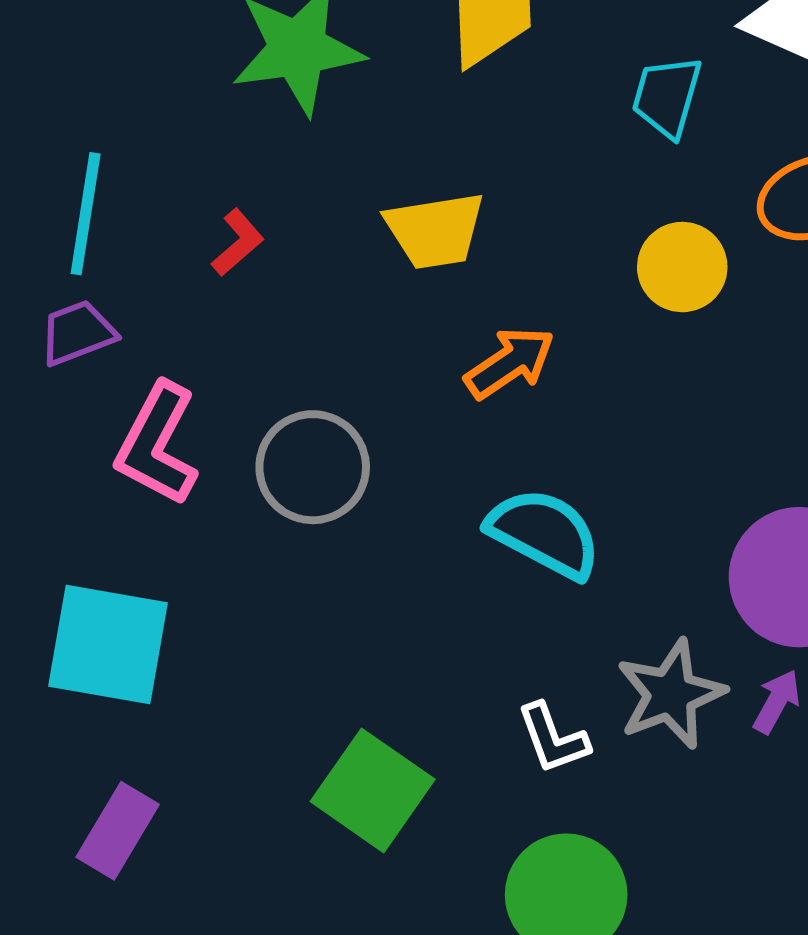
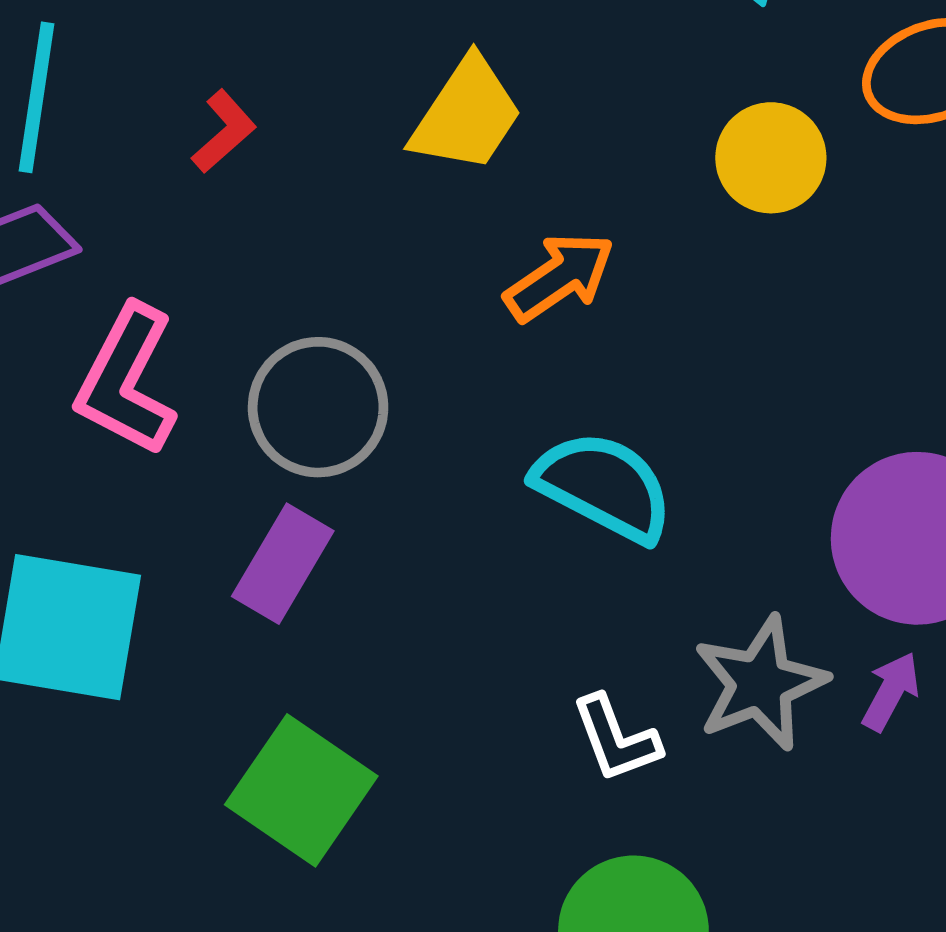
yellow trapezoid: (435, 230) -> (467, 115), turned -47
green square: (373, 790) -> (301, 790), moved
purple rectangle: (118, 831) -> (283, 564), moved

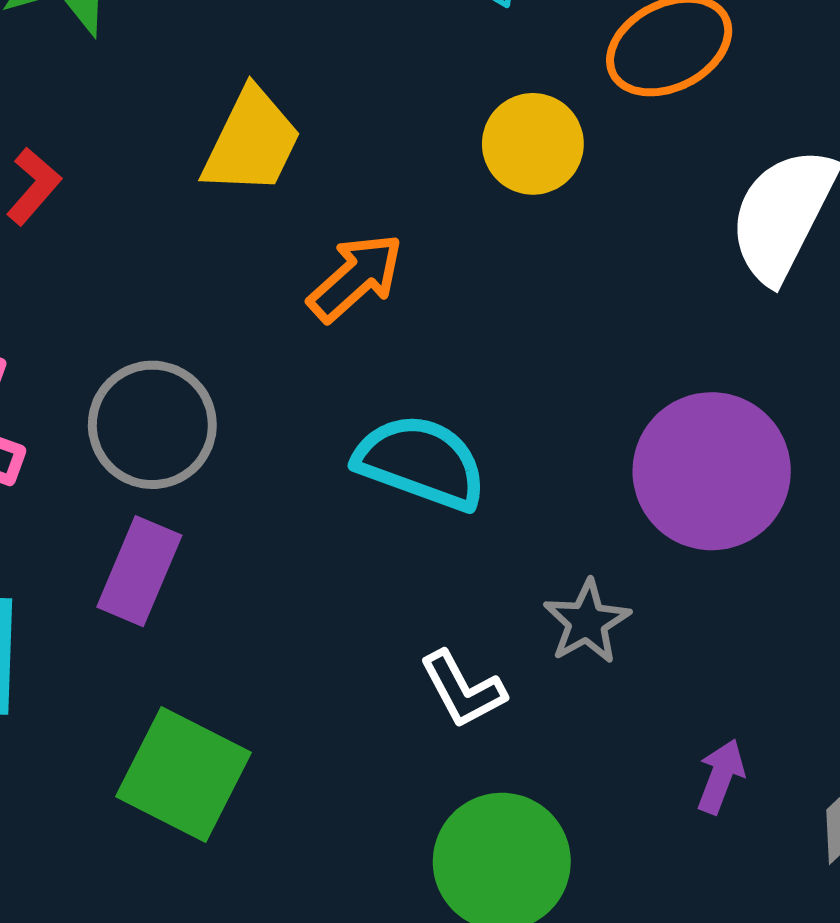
gray star: (760, 683) -> (587, 622), size x0.7
purple arrow: (891, 691) -> (721, 776), moved

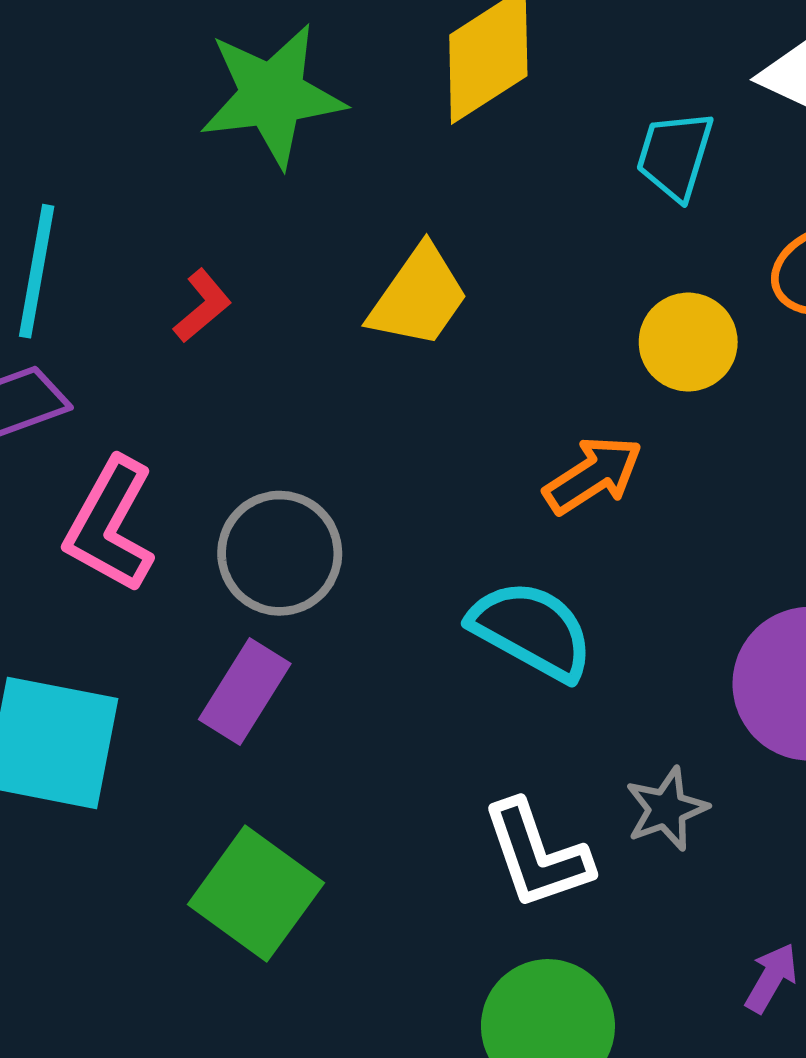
orange arrow: (356, 278) -> (593, 475), moved
white L-shape: (463, 689) -> (537, 855), size x1.4

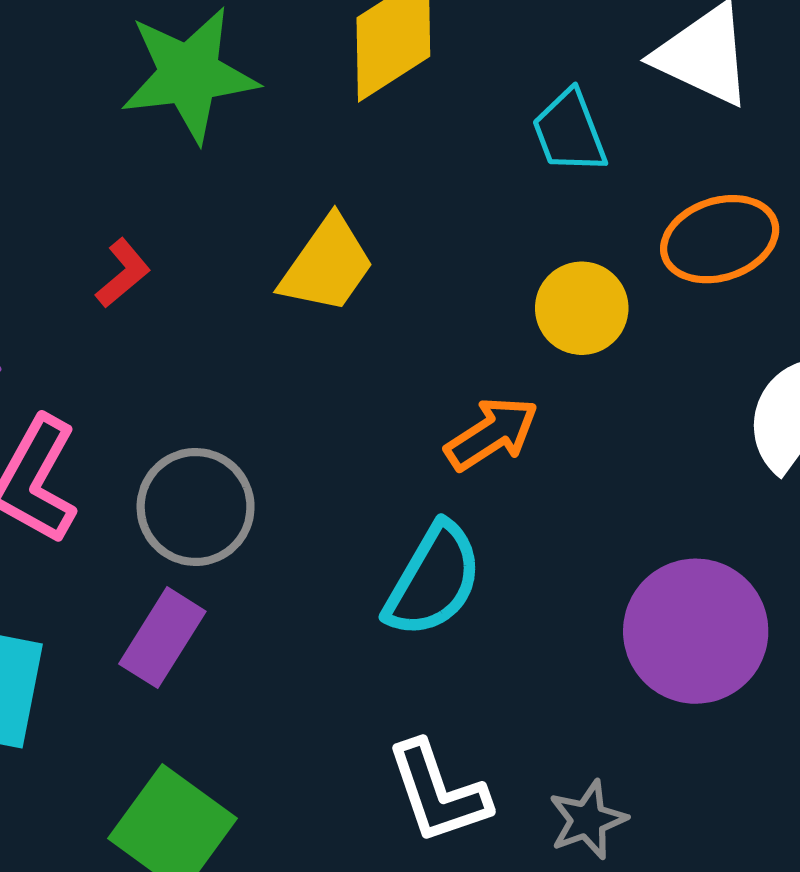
cyan trapezoid: (675, 155) -> (569, 132), turned -38
cyan semicircle: (532, 630) -> (433, 580), turned 91
gray star: (667, 809) -> (588, 820), moved

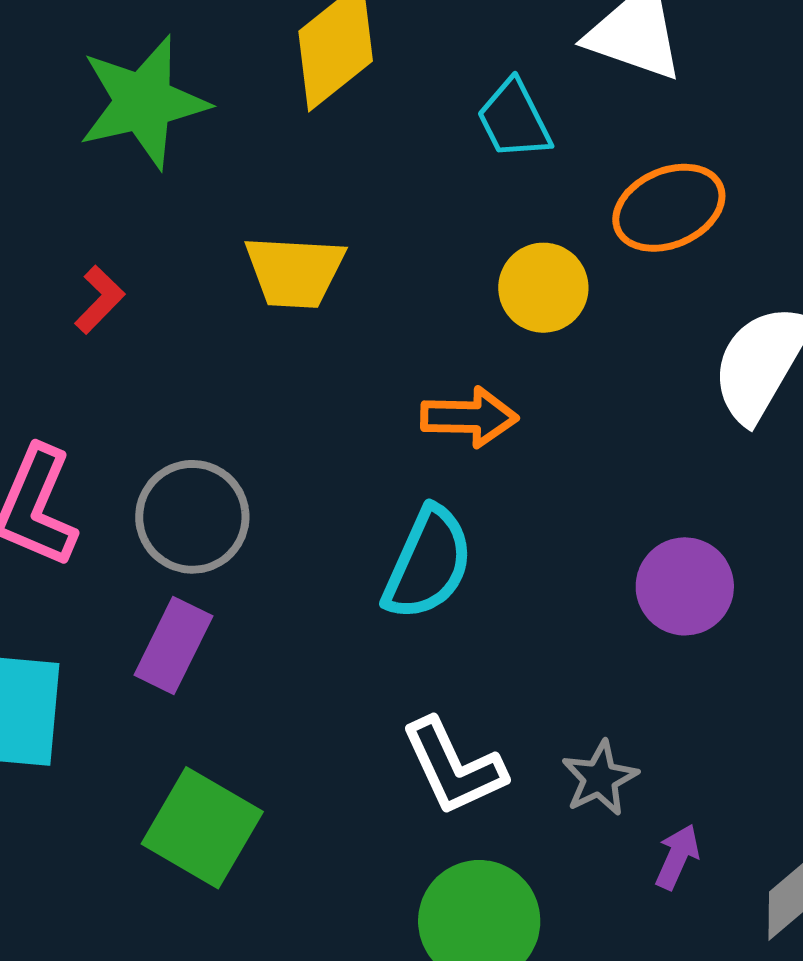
yellow trapezoid: (327, 265) -> (295, 272), turned 64
orange arrow: (492, 434) -> (469, 417), turned 40
purple circle: (696, 631) -> (685, 586), size x0.7

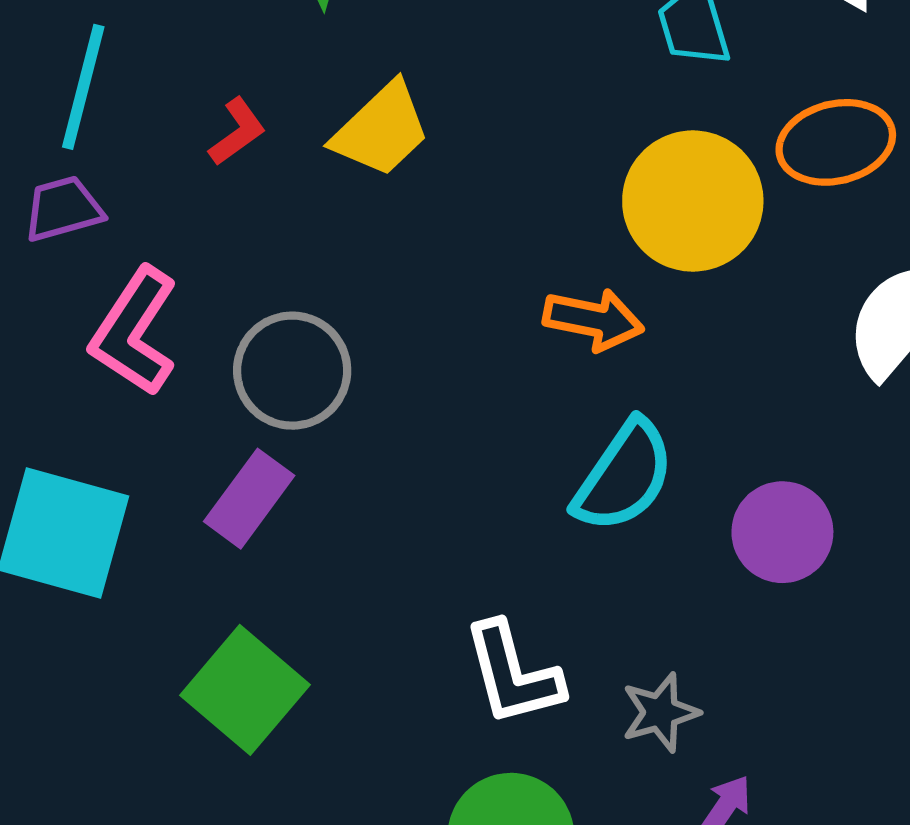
yellow trapezoid: (295, 272) -> (381, 130), moved, turned -57
yellow circle: (543, 288) -> (693, 201), size x1.5
cyan semicircle: (428, 563) -> (624, 476), moved

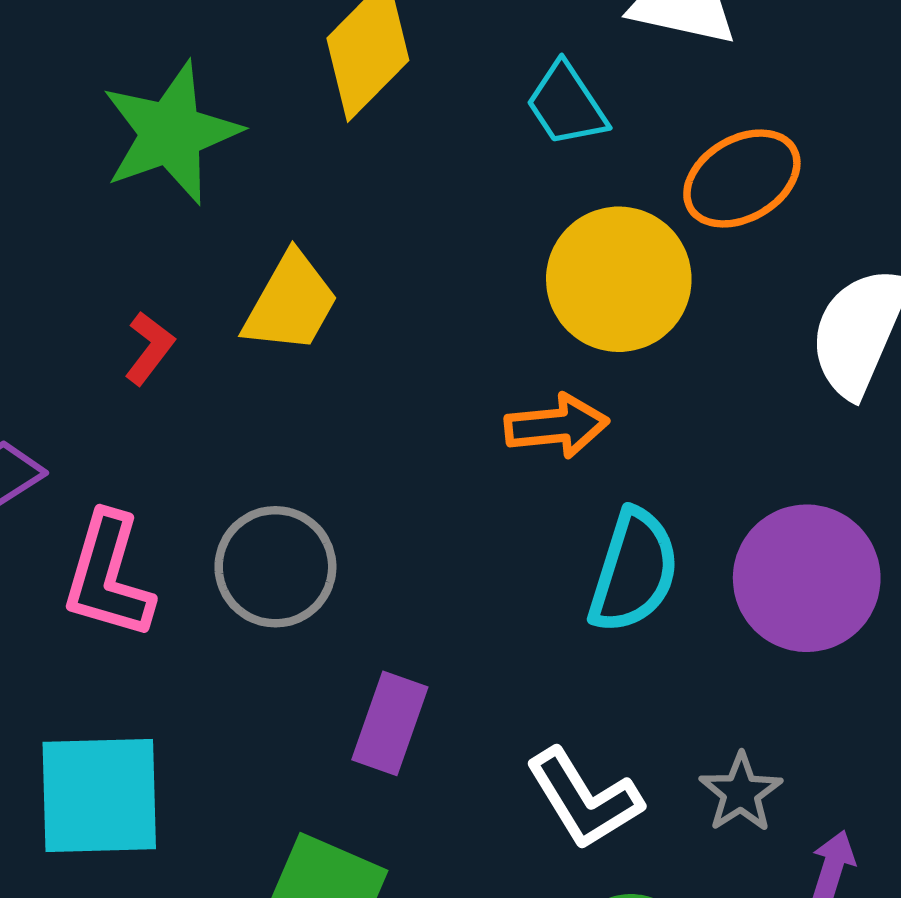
purple rectangle: (249, 499) -> (390, 723), moved
purple circle: (782, 532) -> (807, 578), size x1.4

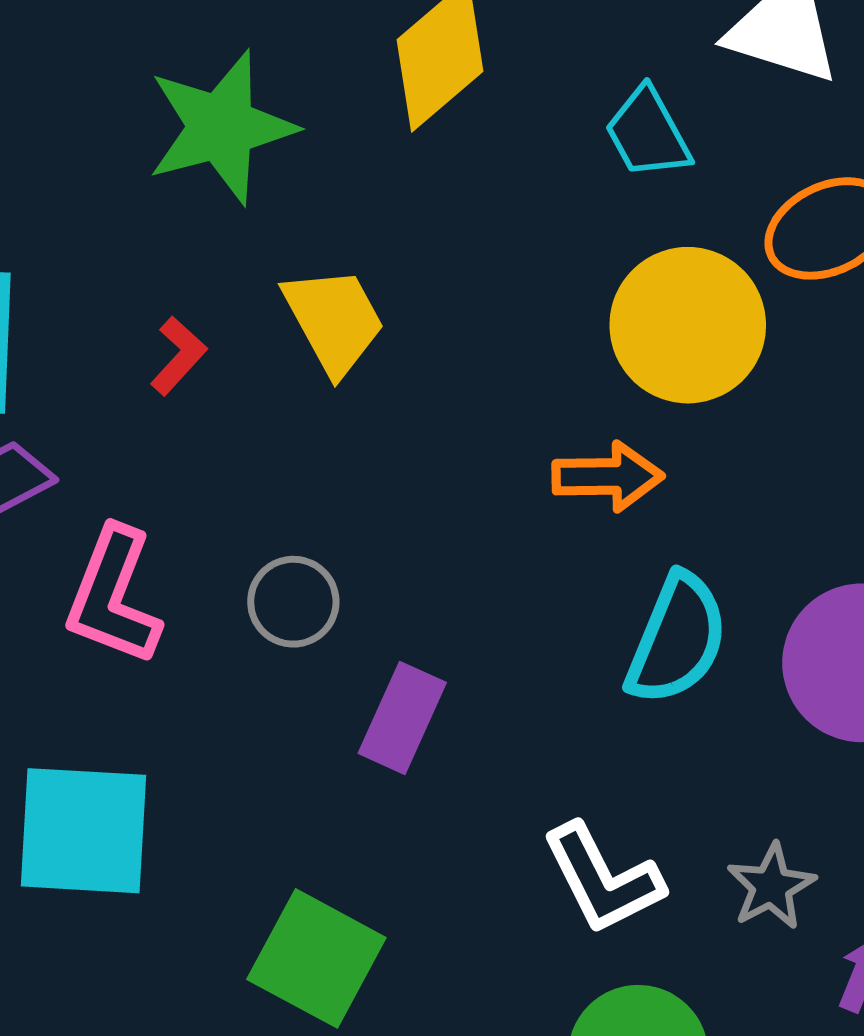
yellow trapezoid: (291, 303) -> (334, 320), turned -63
gray circle: (275, 567) -> (293, 602), size x0.7
purple rectangle: (390, 723) -> (402, 718), moved

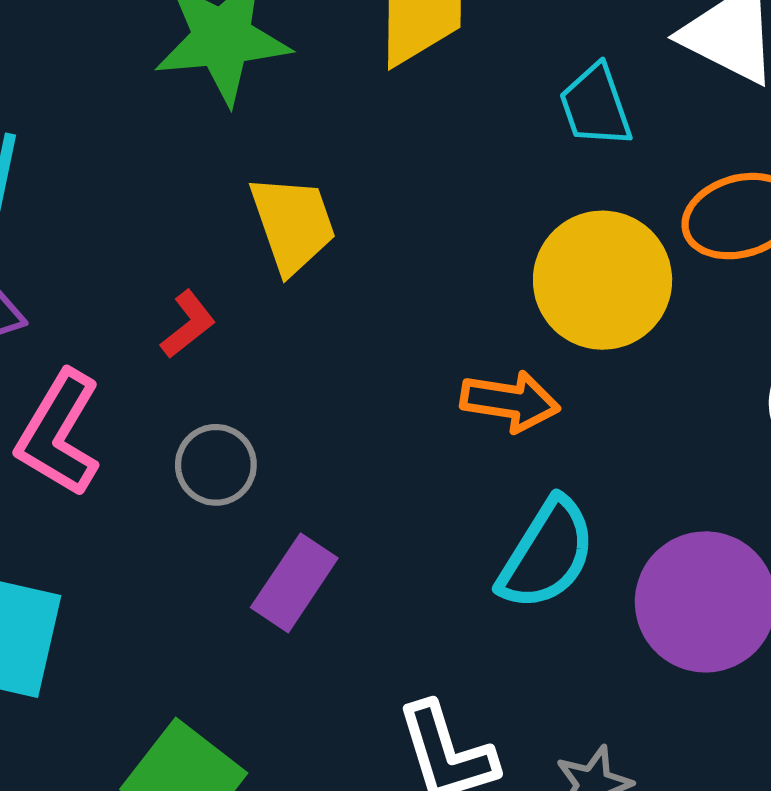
red L-shape: (178, 356) -> (188, 324), moved

